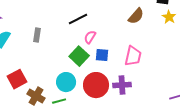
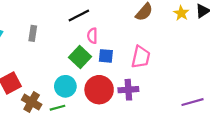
pink semicircle: (90, 37) -> (92, 36), turned -32

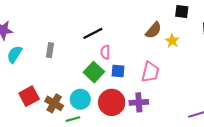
yellow star: (181, 13) -> (172, 41), moved
brown cross: (32, 102) -> (54, 103), moved

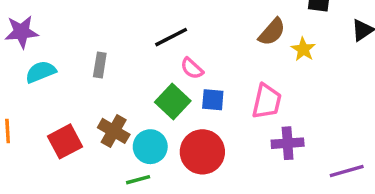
pink semicircle: (105, 52) -> (192, 68), turned -48
cyan semicircle: (14, 54) -> (41, 72), turned 36
purple cross: (139, 102) -> (288, 143), moved
brown cross: (54, 103) -> (114, 131), moved

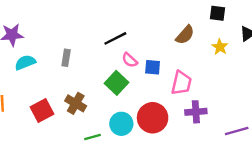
yellow star: (303, 49) -> (220, 47), moved
blue square: (213, 100) -> (153, 67), moved
cyan circle: (150, 147) -> (121, 124), moved
red circle: (202, 152) -> (153, 118), moved

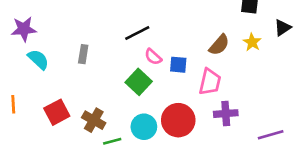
brown semicircle: (185, 35) -> (219, 45), moved
cyan semicircle: (25, 62) -> (38, 59), turned 65
brown cross: (76, 103) -> (94, 120), moved

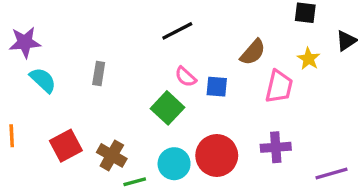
black line: (137, 33) -> (177, 31), moved
brown semicircle: (219, 45) -> (253, 52), moved
pink trapezoid: (210, 82) -> (279, 87), moved

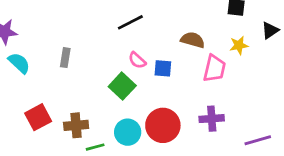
brown semicircle: (253, 52) -> (193, 40), turned -115
yellow star: (309, 59) -> (239, 45), turned 30
brown cross: (112, 155) -> (76, 125), turned -35

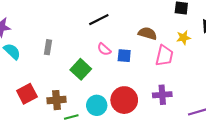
green square: (122, 86) -> (81, 69), moved

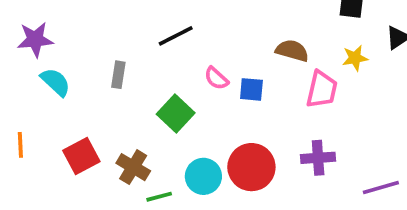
black line: (99, 20) -> (176, 36), moved
brown cross: (57, 100) -> (133, 167), turned 36

